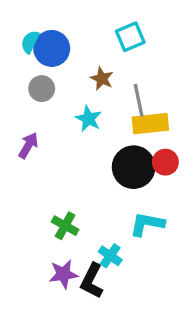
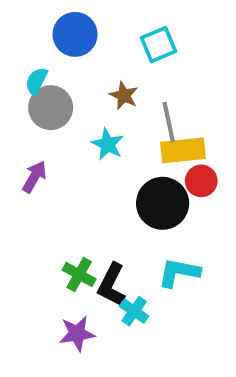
cyan semicircle: (30, 42) -> (36, 81), moved
blue circle: (52, 48) -> (75, 34), moved
gray circle: (42, 89) -> (51, 108), size x1.4
red circle: (165, 162) -> (201, 181), moved
black L-shape: (92, 281) -> (112, 285), moved

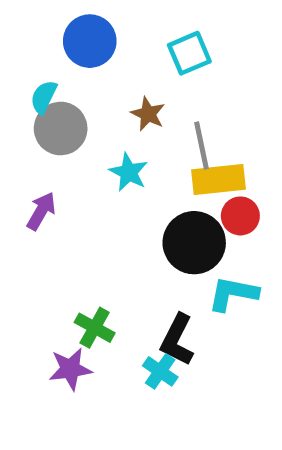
cyan L-shape: (179, 272) -> (233, 294), moved
black L-shape: (112, 285) -> (177, 340), moved
purple star: (77, 334) -> (70, 369), moved

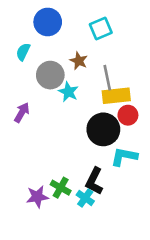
gray circle: (61, 129) -> (50, 75), moved
green cross: (95, 328) -> (61, 188), moved

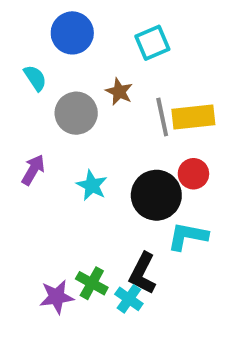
cyan semicircle: (23, 52) -> (35, 78), turned 120
cyan star: (68, 92) -> (92, 185), moved
yellow rectangle: (116, 96) -> (193, 117), moved

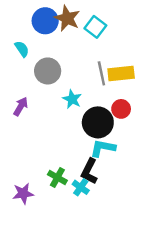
cyan square: (152, 43) -> (95, 27), turned -30
brown star: (119, 92) -> (67, 18), moved, size x1.5
cyan star: (92, 185) -> (72, 99), moved
cyan L-shape: (188, 236) -> (103, 148), moved
purple star: (57, 297) -> (23, 193), moved

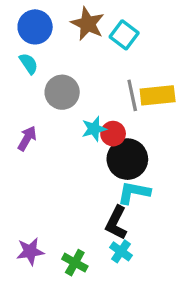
blue circle: (45, 21) -> (35, 27), moved
cyan star: (72, 99) -> (94, 129), turned 30
red circle: (121, 109) -> (113, 134), moved
green cross: (57, 177) -> (75, 263), moved
cyan cross: (81, 187) -> (121, 251), moved

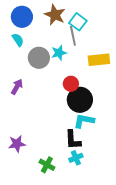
gray line: (132, 95) -> (73, 36), moved
cyan star: (94, 129) -> (59, 53), moved
black L-shape: (116, 223) -> (73, 140), turned -30
purple star: (30, 251) -> (17, 144), moved
cyan cross: (121, 251) -> (76, 158), turned 32

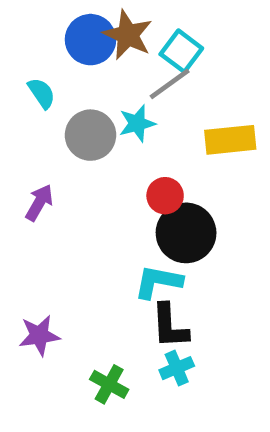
blue circle: (22, 17) -> (91, 40), moved
gray line: (73, 36) -> (170, 84), turned 66
cyan L-shape: (84, 121) -> (158, 282), moved

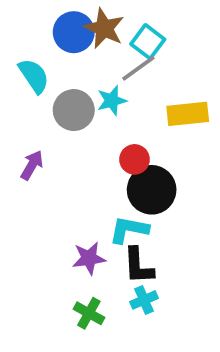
cyan semicircle: (42, 93) -> (34, 76), size x1.4
purple star: (39, 335) -> (89, 258), moved

